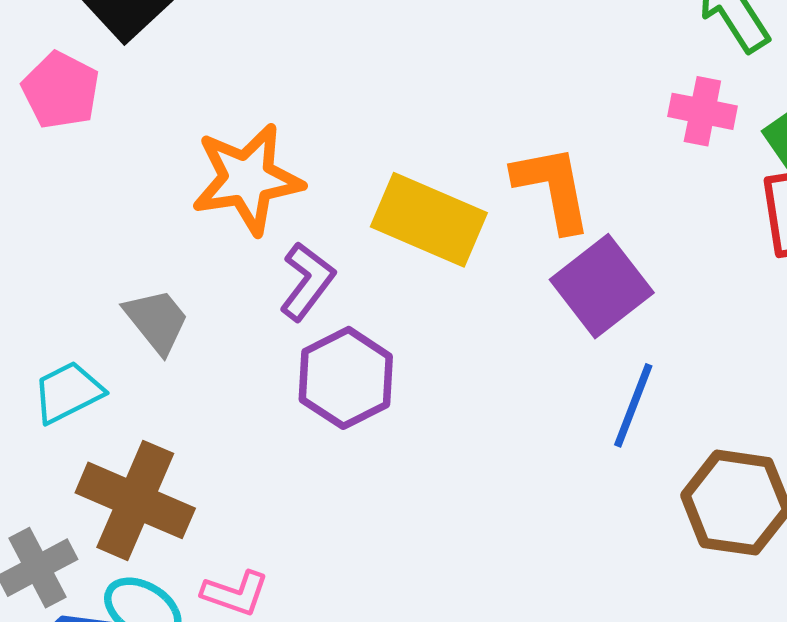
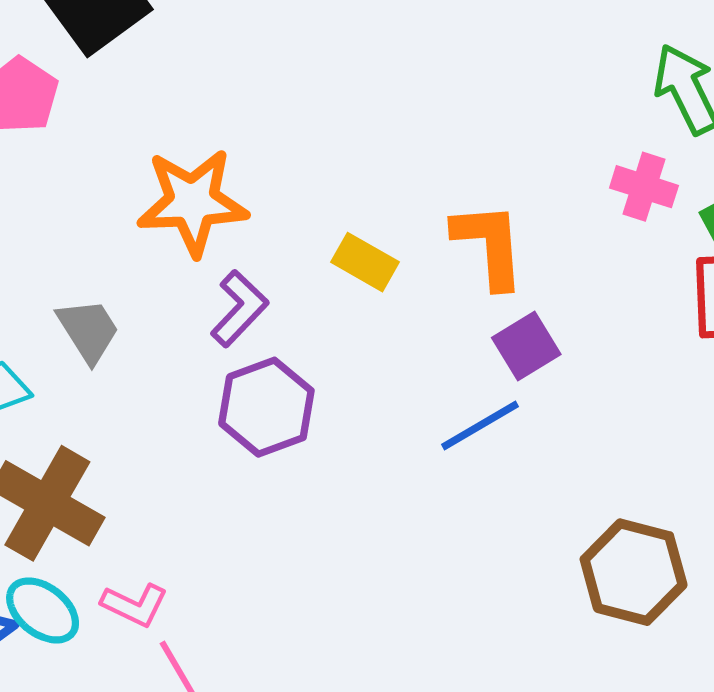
yellow rectangle: (429, 220) -> (365, 262), size x0.6
purple square: (602, 286) -> (526, 346), size x0.7
blue line: (633, 405) -> (480, 425), moved, turned 32

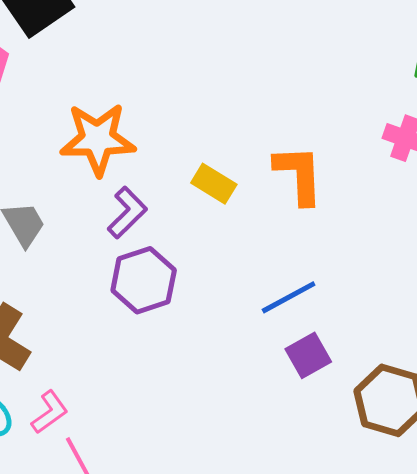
purple square: (526, 346) -> (308, 355), moved
pink L-shape: (135, 605) -> (50, 412), turned -63

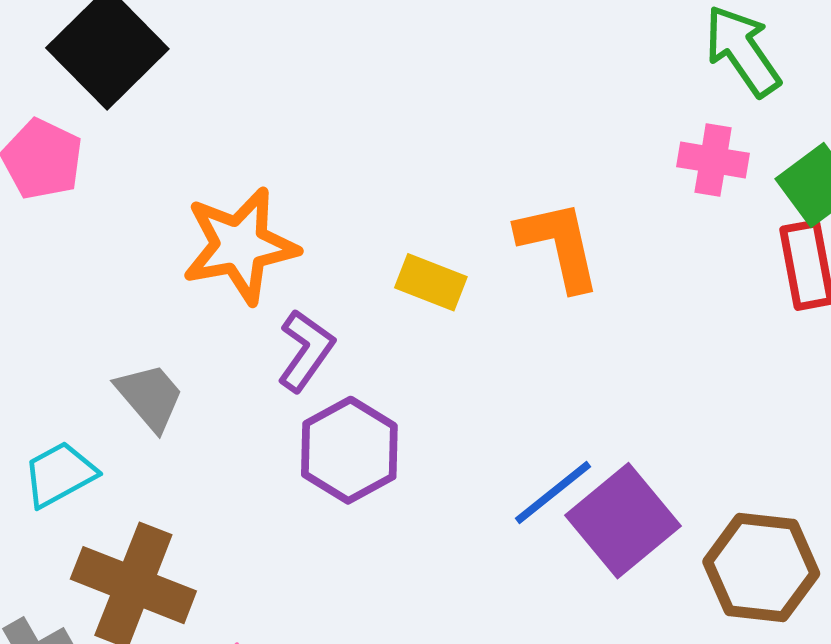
blue line: (289, 297) -> (553, 493), moved
purple square: (308, 355) -> (623, 521), size x1.5

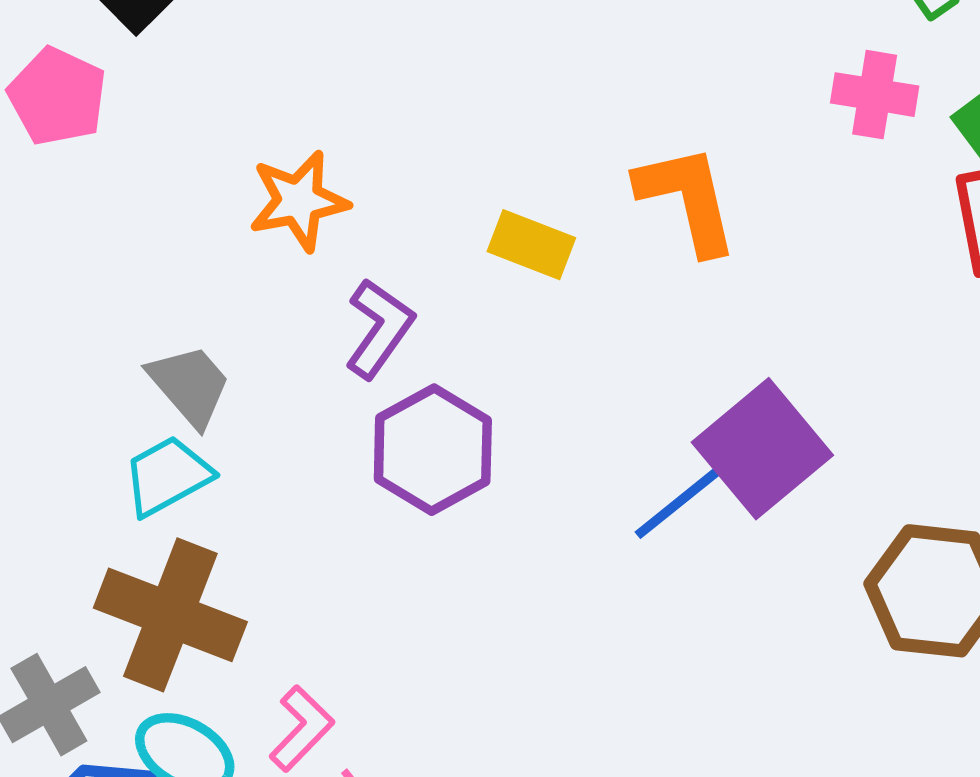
orange star: (240, 246) -> (299, 201), size x0.7
cyan trapezoid: (60, 474) -> (167, 476), moved
purple square: (623, 521) -> (762, 449), moved

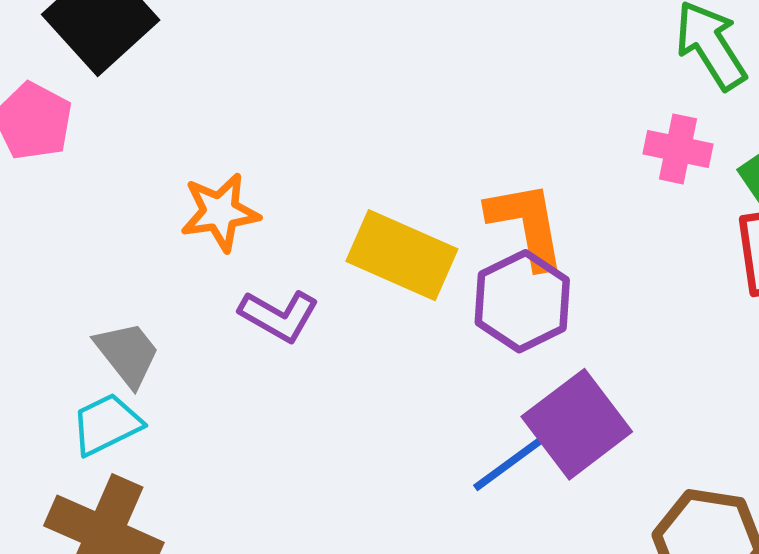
yellow rectangle: (531, 245) -> (402, 255), size x1.6
purple L-shape: (379, 328) -> (279, 316), turned 82
purple hexagon: (433, 450) -> (522, 301), moved

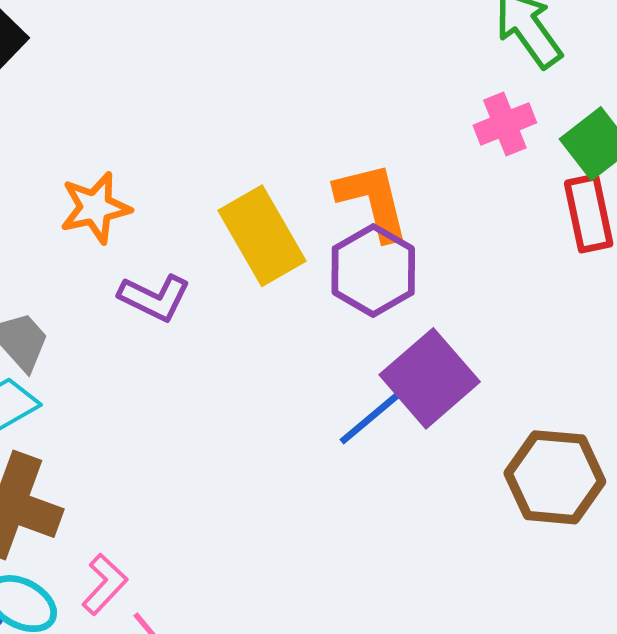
pink cross: (678, 149) -> (505, 124), turned -30
yellow rectangle: (402, 255) -> (262, 236), turned 40

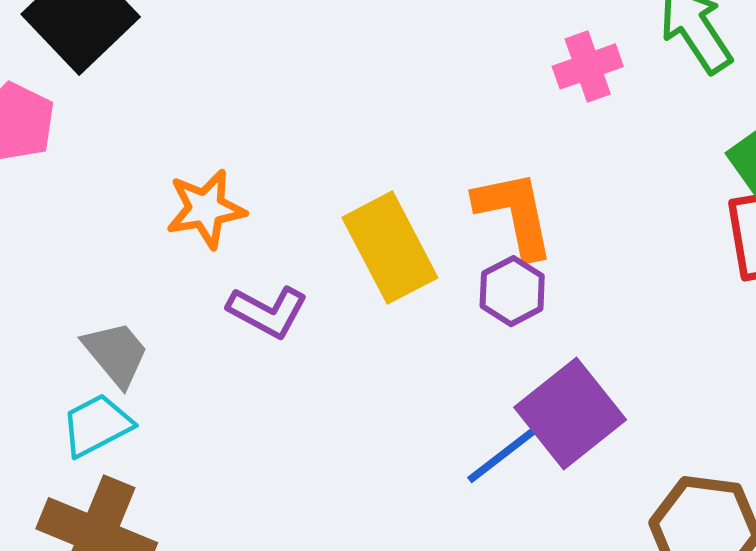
pink cross: (505, 124) -> (588, 66), moved
purple hexagon: (373, 270) -> (512, 291), size x0.7

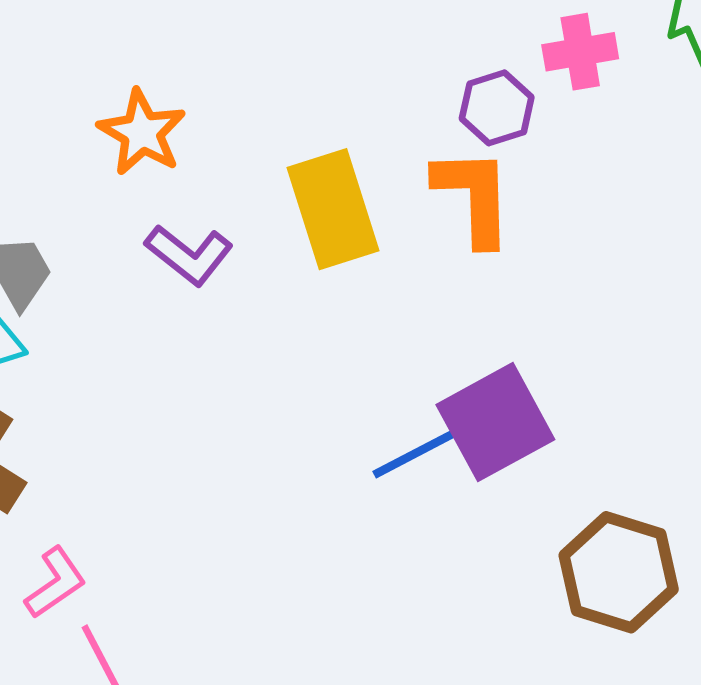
orange star: (206, 209) -> (142, 132), turned 30
purple hexagon: (512, 291) -> (497, 108), moved

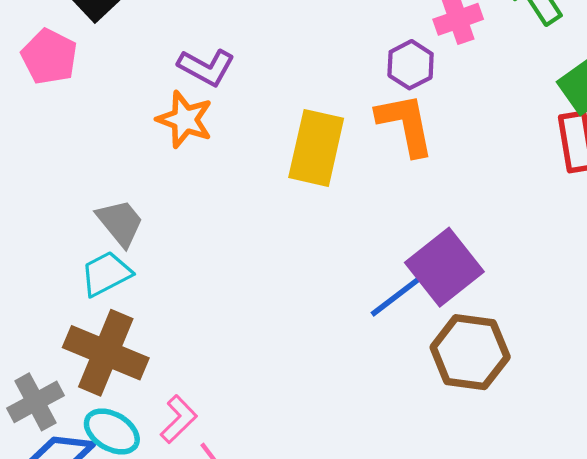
yellow rectangle: (333, 209) -> (316, 148), turned 40
purple L-shape: (189, 255) -> (206, 67), moved
brown hexagon: (619, 572) -> (470, 352), moved

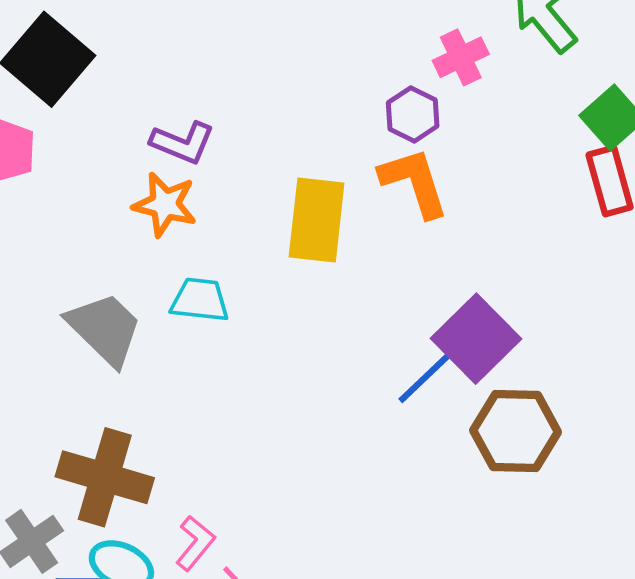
gray trapezoid: (120, 223) -> (105, 329), size x1.4
cyan trapezoid: (106, 274) -> (200, 300), moved, turned 40

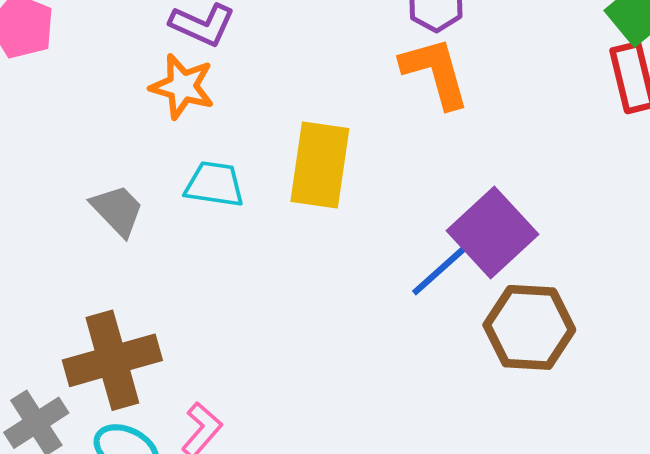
yellow rectangle: (317, 220) -> (320, 165), moved
gray trapezoid: (105, 329) -> (117, 210), size x0.7
brown cross: (105, 477) -> (112, 360), turned -34

